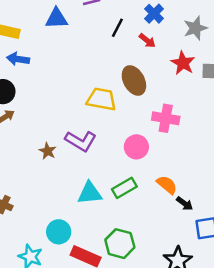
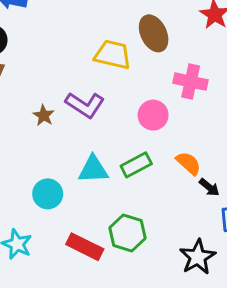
cyan circle: (59, 232) -> (48, 194), moved

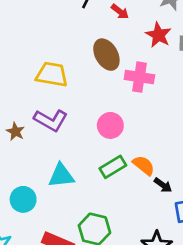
yellow trapezoid: (113, 55) -> (52, 74), moved
pink cross: (191, 82) -> (139, 77), moved
green rectangle: (136, 165) -> (113, 167), moved

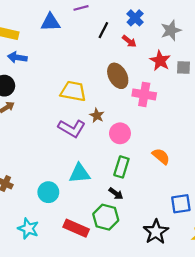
brown star: (15, 132) -> (97, 116), moved
orange semicircle: (144, 165) -> (161, 156), moved
green rectangle: (113, 167) -> (121, 167), turned -42
black arrow: (163, 185) -> (116, 193), moved

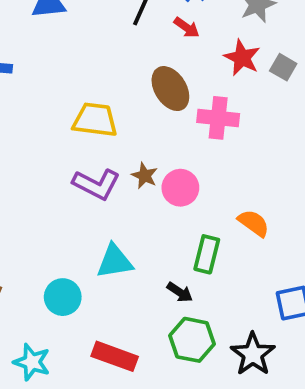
gray square: (183, 67) -> (283, 67), turned 32
brown star: (97, 116) -> (145, 176), moved
green rectangle: (121, 167) -> (207, 254), moved
green hexagon: (106, 217) -> (192, 340), moved

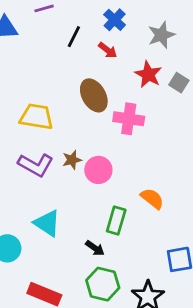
brown star: (145, 176) -> (72, 160), turned 30
cyan triangle: (115, 261) -> (47, 223), turned 40

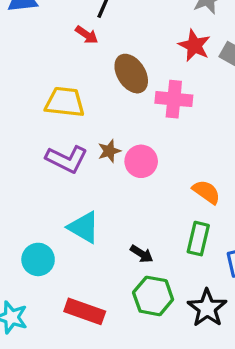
red arrow: (108, 50) -> (87, 35), moved
green rectangle: (116, 220) -> (198, 239), moved

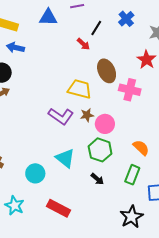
yellow trapezoid: (65, 102) -> (80, 89), moved
green hexagon: (153, 296) -> (100, 150), moved

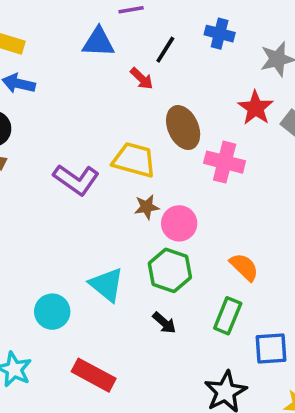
blue triangle: (48, 17) -> (98, 42), moved
blue cross: (126, 19) -> (220, 34), turned -35
purple L-shape: (61, 116) -> (76, 180), moved

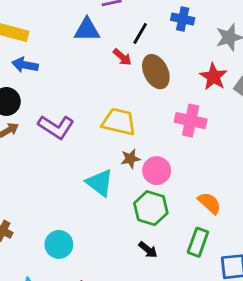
brown ellipse: (183, 128) -> (156, 72), moved
purple L-shape: (76, 180) -> (56, 127), moved
cyan triangle: (107, 285) -> (100, 183), moved

